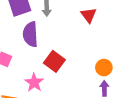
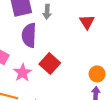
pink star: (34, 83) -> (23, 73), moved

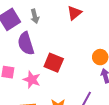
red triangle: (87, 22) -> (74, 13), turned 42

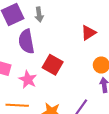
red triangle: (74, 13) -> (88, 33), moved

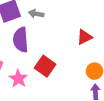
gray arrow: (39, 15) -> (36, 14), turned 104

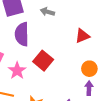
gray arrow: (36, 14) -> (47, 12), moved

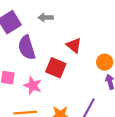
red triangle: (82, 36) -> (74, 45), moved, turned -42

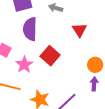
red triangle: (74, 45) -> (79, 30), moved

